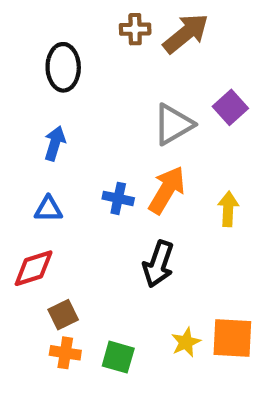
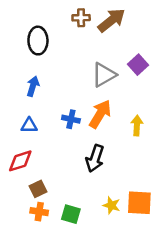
yellow star: (186, 342) -> (111, 205), turned -30

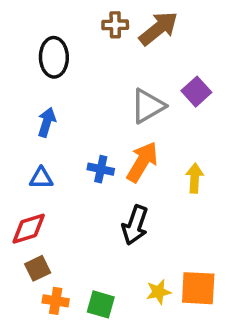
brown square: (38, 189) -> (38, 268), moved
yellow star: (111, 205) -> (158, 292), turned -30

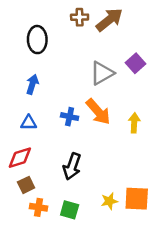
orange arrow: (142, 162) -> (98, 112), turned 108
black arrow: (135, 225) -> (72, 166), moved

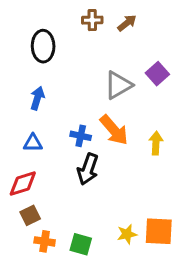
brown arrow: (109, 20) -> (127, 23), size x0.6
black arrow: (72, 166) -> (88, 169), moved

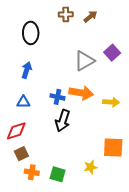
orange arrow: (114, 130) -> (81, 93), turned -40
yellow arrow: (156, 143) -> (111, 102), turned 91
orange square: (159, 231) -> (113, 147), moved

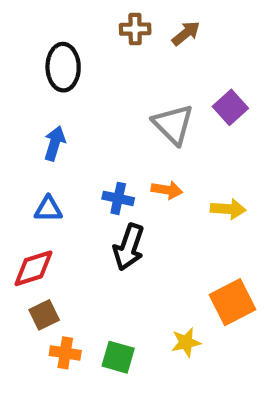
gray triangle: (84, 61) -> (173, 124), turned -45
orange arrow: (81, 93) -> (167, 190), size x0.6
orange square: (113, 147) -> (232, 302), turned -30

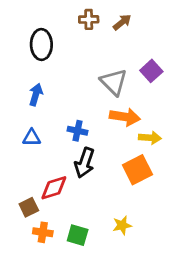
orange arrow: (167, 190) -> (125, 117), moved, size x1.5
red diamond: (33, 268) -> (54, 188), moved
orange square: (232, 302) -> (137, 170), moved

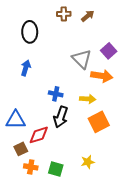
orange arrow: (125, 117) -> (102, 76), moved
blue triangle: (32, 138) -> (16, 120), moved, size x1.5
yellow arrow: (150, 138) -> (88, 99), moved

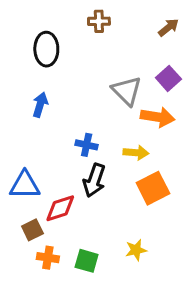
brown arrow: (88, 16) -> (168, 27), moved

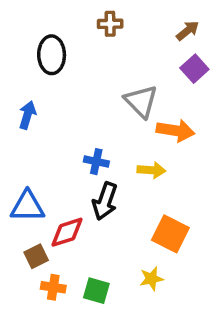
purple square: (168, 78) -> (194, 69), moved
blue arrow: (40, 105) -> (27, 115), moved
orange square: (153, 188) -> (170, 234), moved, turned -36

